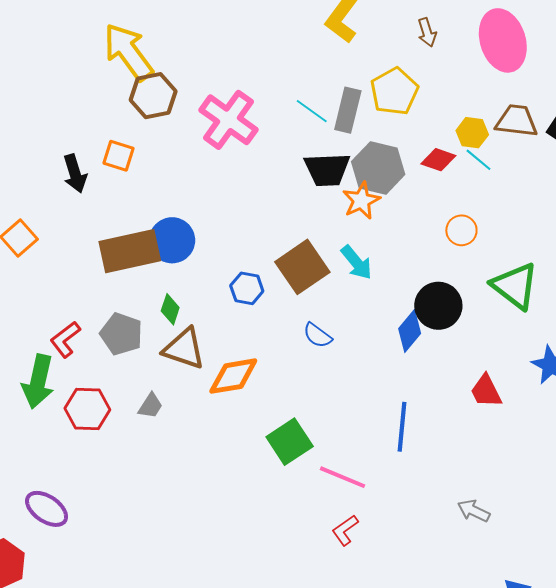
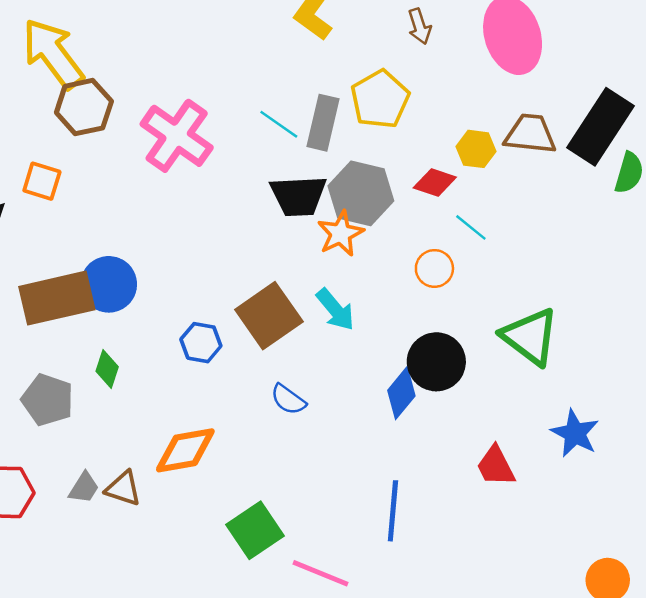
cyan line: (478, 160) -> (471, 227), moved
orange circle: (461, 230) -> (434, 268), moved
brown triangle: (184, 349) -> (123, 488), moved, size x0.7

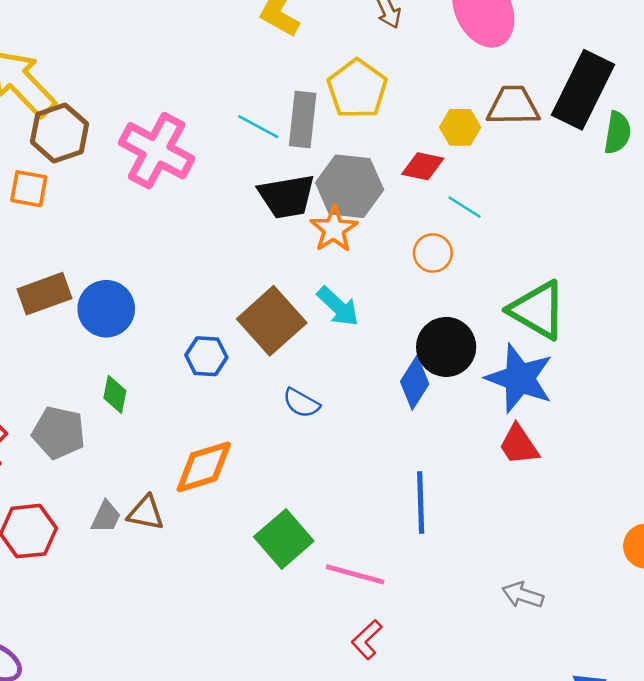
orange square: (42, 181) -> (29, 189), moved
brown rectangle: (57, 298) -> (45, 294), moved, size x0.7
blue star: (575, 433) -> (520, 378), moved, size x1.4

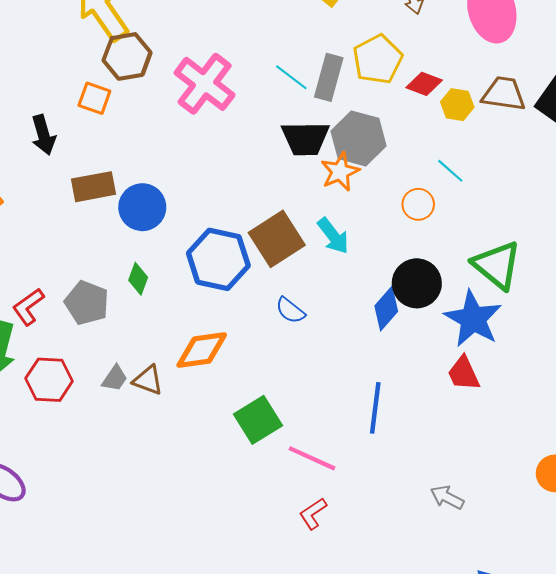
red diamond: (423, 166) -> (424, 84), moved
blue hexagon: (206, 356) -> (218, 259), size x1.8

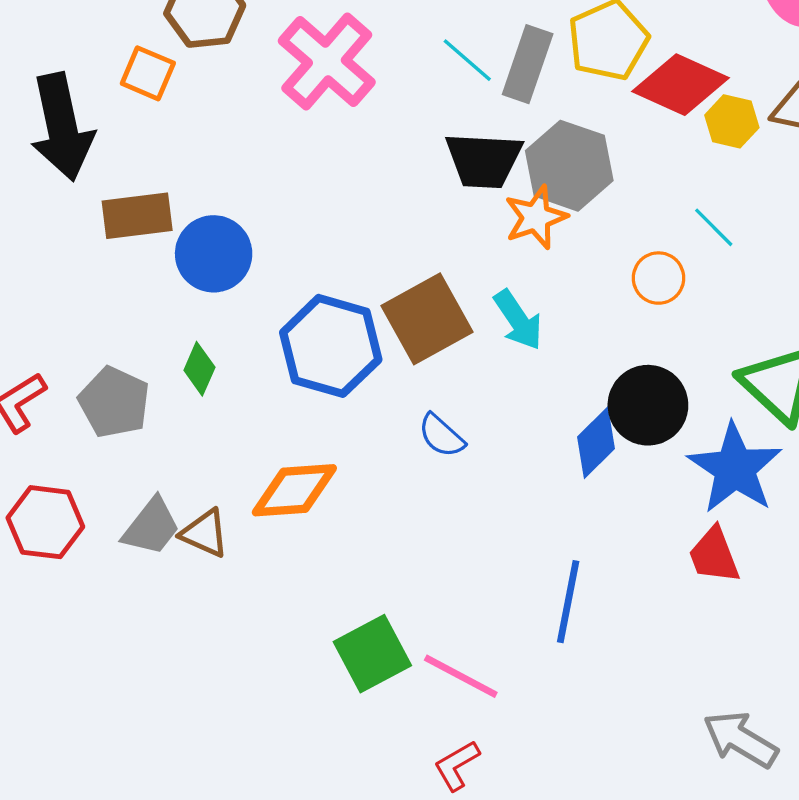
red diamond: (424, 84) -> (681, 85), size x1.6
black arrow: (43, 135) -> (62, 127), size x1.6
gray trapezoid: (115, 378) -> (151, 527), size x1.4
green square: (258, 420) -> (372, 654), moved
gray arrow: (447, 497) -> (740, 739), moved, size x1.4

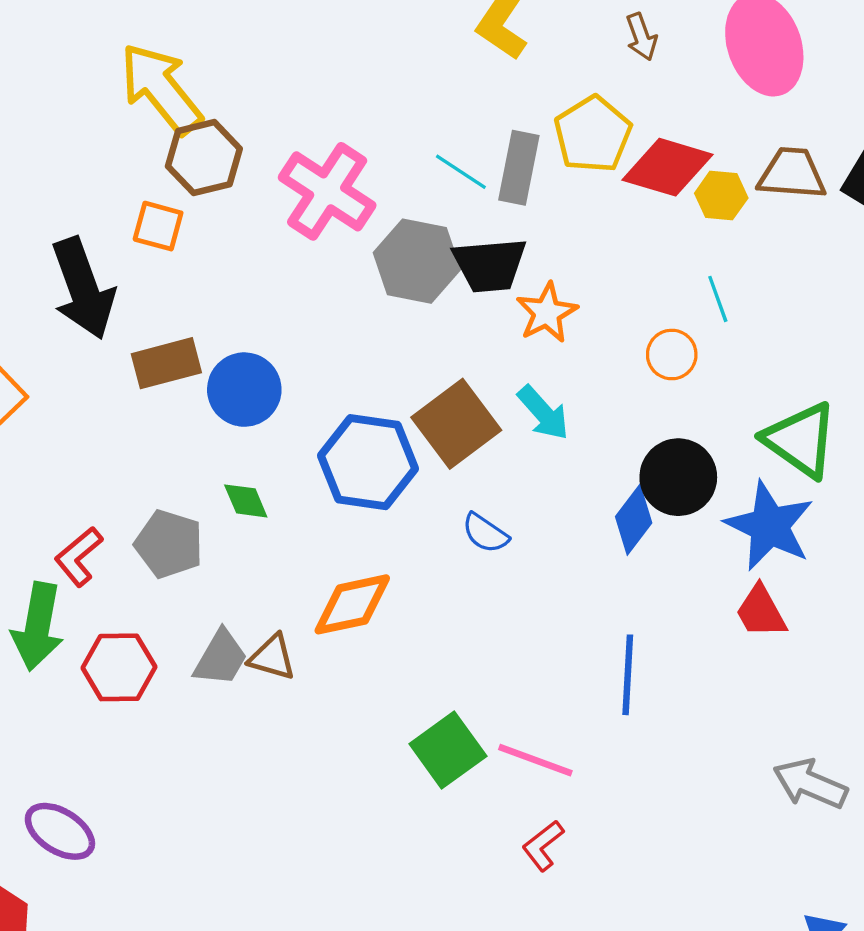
gray hexagon: (569, 166) -> (417, 261), moved
cyan line: (714, 227) -> (718, 299), turned 33
green diamond: (199, 369) -> (246, 501), turned -39

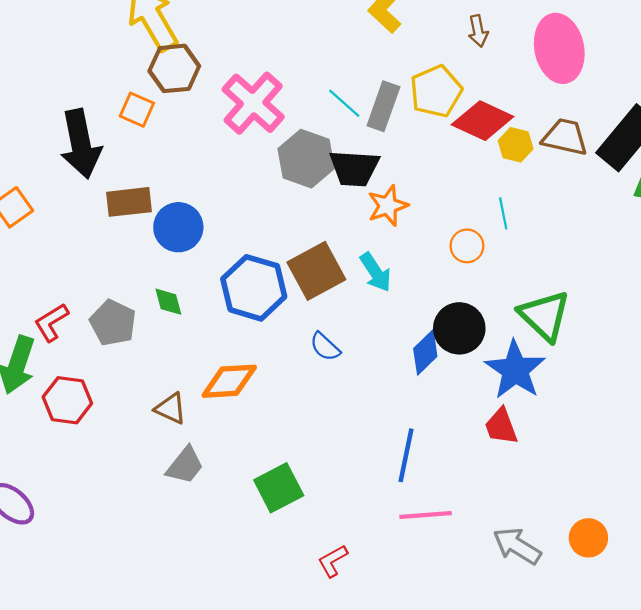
gray trapezoid: (221, 658) -> (185, 465), moved
pink line: (535, 760) -> (426, 515), moved, turned -33

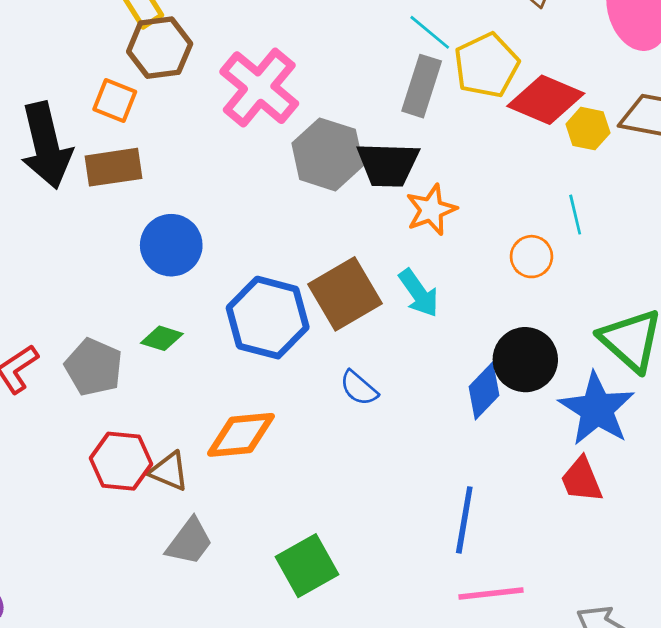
cyan line: (344, 103) -> (430, 32), moved
brown rectangle: (129, 202) -> (114, 167), moved
green diamond: (168, 302) -> (162, 338), turned -56
red hexagon: (67, 400) -> (121, 461), moved

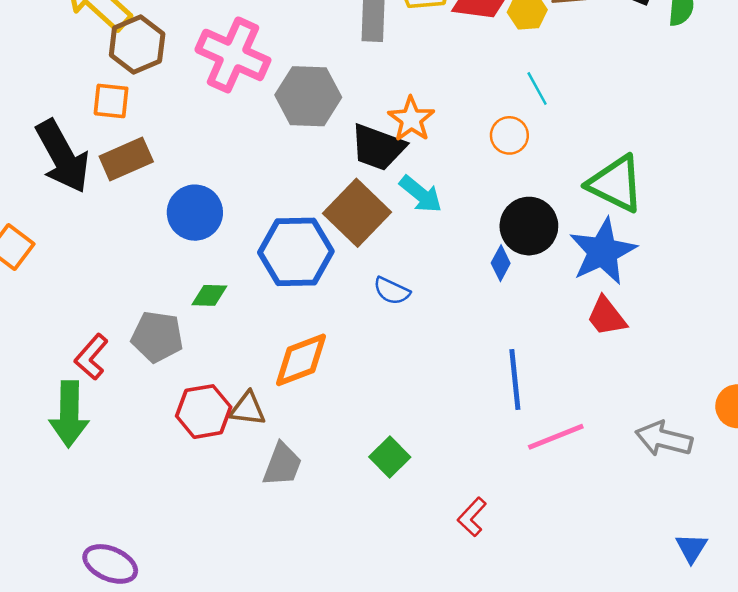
black trapezoid: (388, 165) -> (378, 147), moved, turned 34
blue diamond: (484, 391) -> (501, 263), size x0.7
blue star: (597, 409) -> (603, 252), turned 30
green square: (307, 566) -> (390, 457), size x0.7

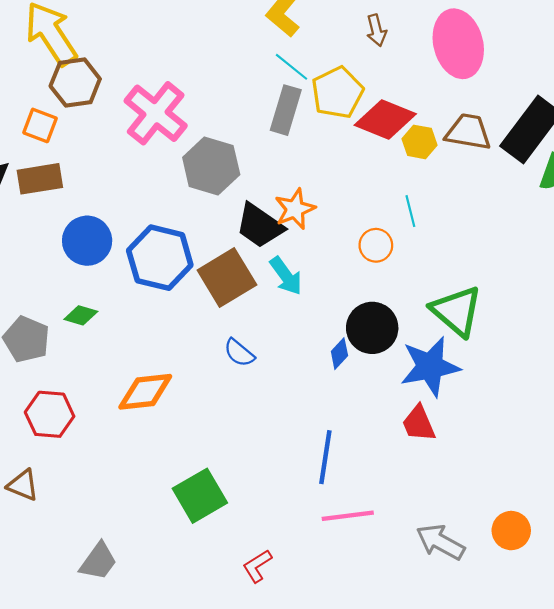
blue hexagon: (296, 252) -> (160, 258), moved
brown triangle: (248, 409) -> (23, 485), moved
green square: (390, 457) -> (200, 496), size x1.5
gray trapezoid: (282, 465) -> (98, 561), moved

